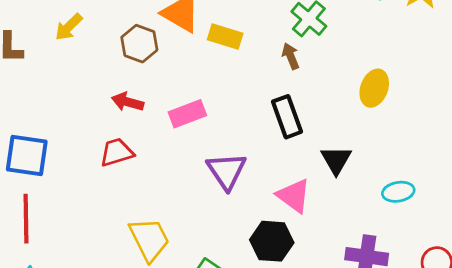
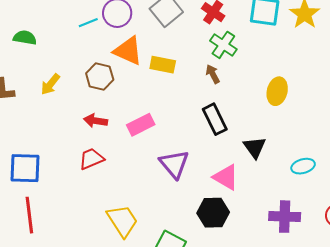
yellow arrow: (69, 27) -> (50, 84), moved

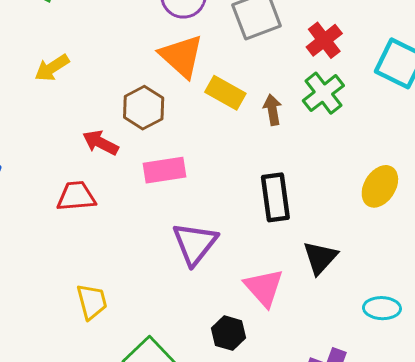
brown arrow: (213, 74) -> (272, 110), moved
brown hexagon: (100, 76) -> (144, 108), moved
black hexagon: (213, 213) -> (228, 333), size x0.7
yellow trapezoid: (122, 221) -> (92, 302), size x0.7

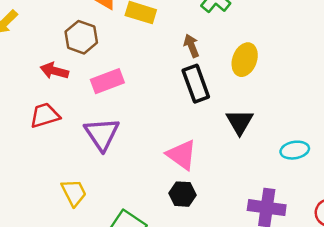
brown arrow: (272, 110) -> (191, 46), moved
yellow ellipse: (380, 186) -> (245, 60), moved
purple triangle: (195, 244) -> (102, 134), moved
pink triangle: (264, 287) -> (182, 155), moved

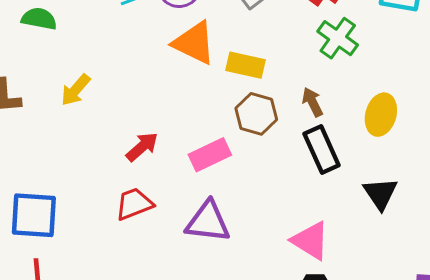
brown hexagon: (81, 37) -> (256, 114), moved
red arrow: (54, 71) -> (142, 147), turned 128
purple triangle: (102, 134) -> (208, 222), turned -45

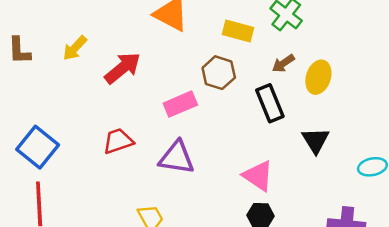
yellow rectangle: (245, 65) -> (238, 31), moved
brown arrow: (312, 102) -> (283, 63), moved, turned -100
red arrow: (142, 147) -> (123, 68), moved, size x1.4
blue square: (34, 215) -> (38, 147), turned 33

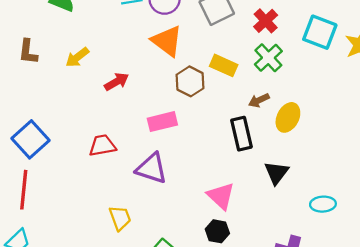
red arrow: (123, 68) -> (117, 82), size x0.7
brown hexagon: (219, 73) -> (190, 81), moved

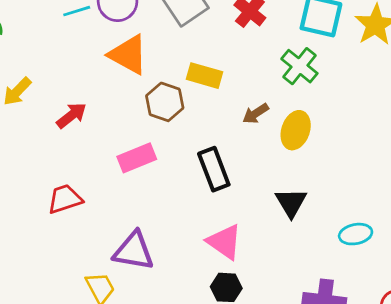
green cross: (268, 58) -> (299, 66), moved
black rectangle: (241, 134) -> (214, 169), moved
purple triangle: (152, 168) -> (134, 251), moved

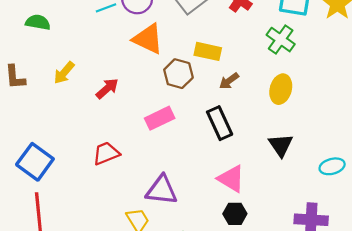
brown arrow: (256, 114) -> (229, 81), moved

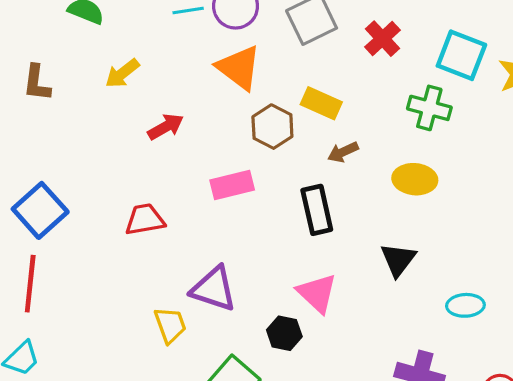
green cross: (281, 40) -> (429, 108), turned -32
yellow arrow: (64, 73) -> (122, 73), moved
yellow ellipse: (281, 89) -> (415, 179), turned 68
black hexagon: (235, 214) -> (284, 333), moved

